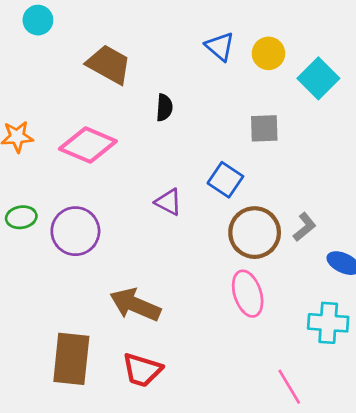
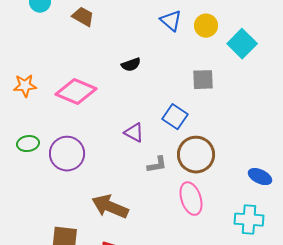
brown trapezoid: (109, 64) -> (83, 17), moved, size x0.7
black semicircle: (164, 108) -> (131, 65), turned 66
gray L-shape: (305, 227) -> (157, 165), moved, turned 30

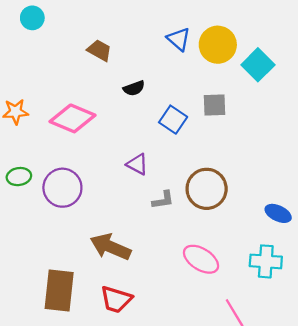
brown trapezoid: (83, 17) -> (99, 50), moved
yellow circle: (206, 26) -> (218, 45), size x1.4
blue square: (175, 117) -> (173, 120), moved
pink ellipse: (191, 199) -> (201, 259), moved, turned -40

